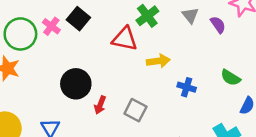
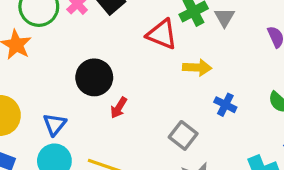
gray triangle: (190, 15) -> (224, 17), moved
gray square: (135, 110) -> (183, 135), moved

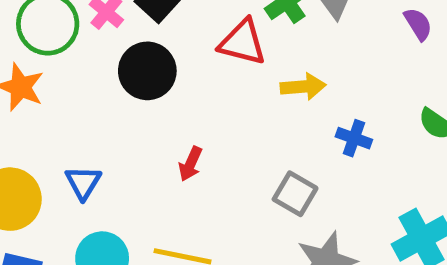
black circle: (94, 77) -> (147, 71), moved
blue triangle: (55, 124) -> (83, 183), moved

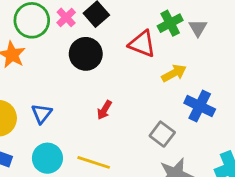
yellow arrow: (303, 87) -> (174, 73), turned -30
blue cross: (354, 138) -> (200, 106), size x1.5

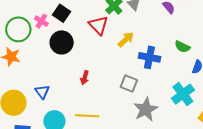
red triangle: (142, 44) -> (99, 25), turned 40

